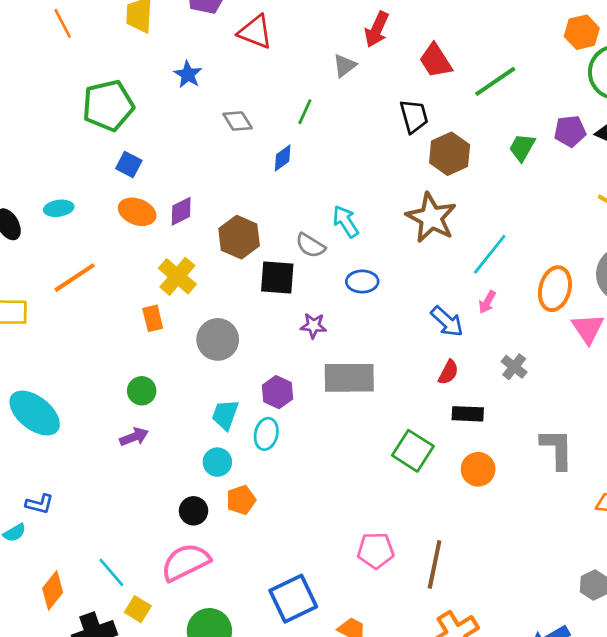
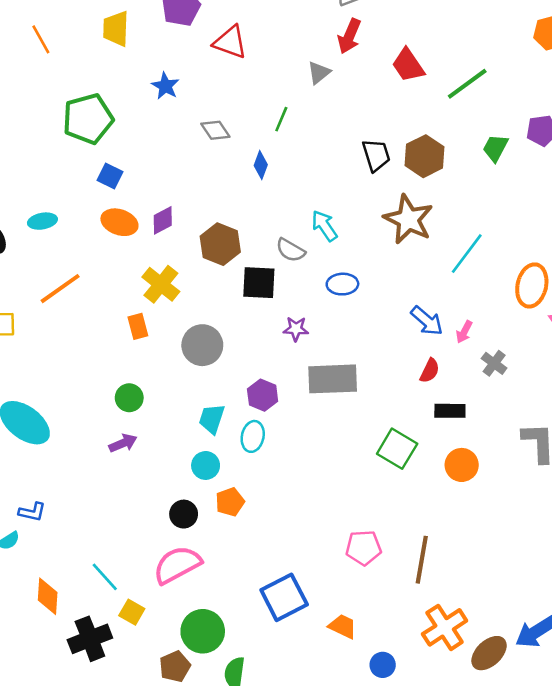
black trapezoid: (414, 116) -> (376, 155), moved
blue diamond: (283, 158) -> (261, 165), turned -32
pink arrow: (487, 302) -> (464, 332), moved
orange diamond: (53, 590) -> (48, 596), turned -33

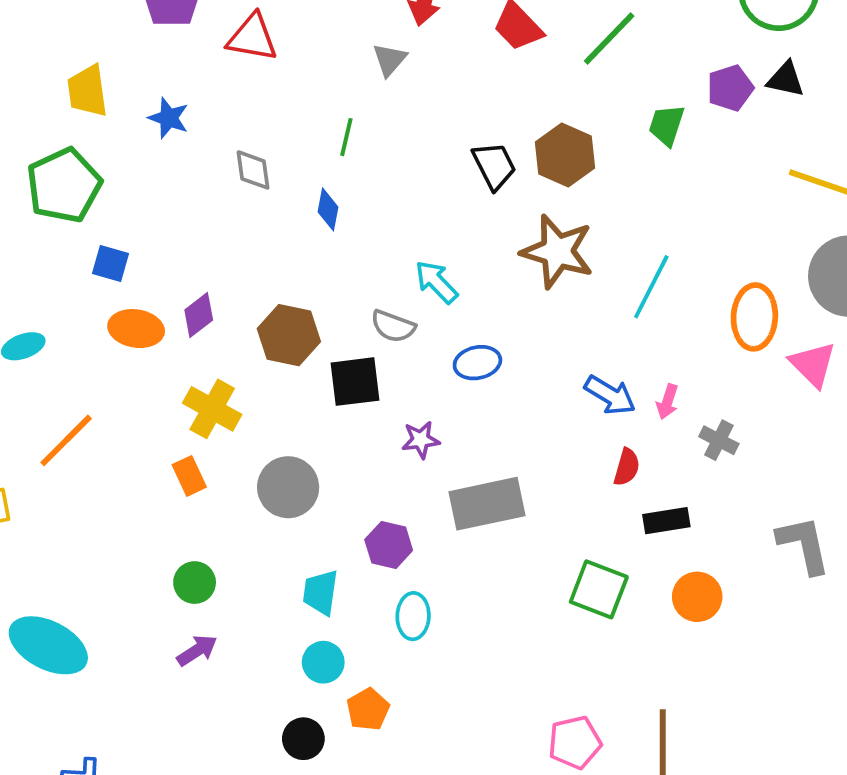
yellow trapezoid: (116, 29) -> (87, 91), moved
gray diamond: (215, 130) -> (253, 170), turned 36
cyan ellipse: (253, 436) -> (413, 616), moved

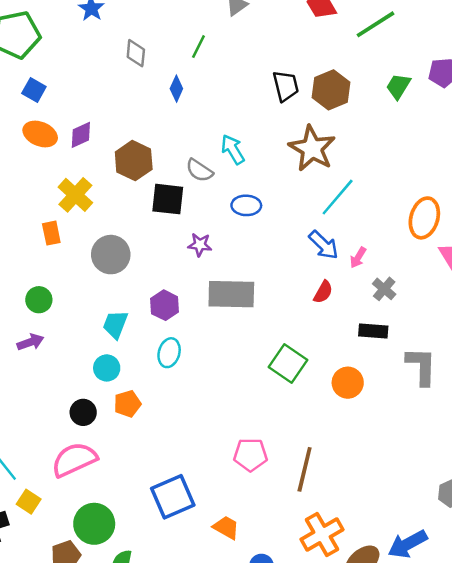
cyan line: (651, 287) -> (338, 197), moved
black rectangle: (666, 521) -> (373, 331), moved

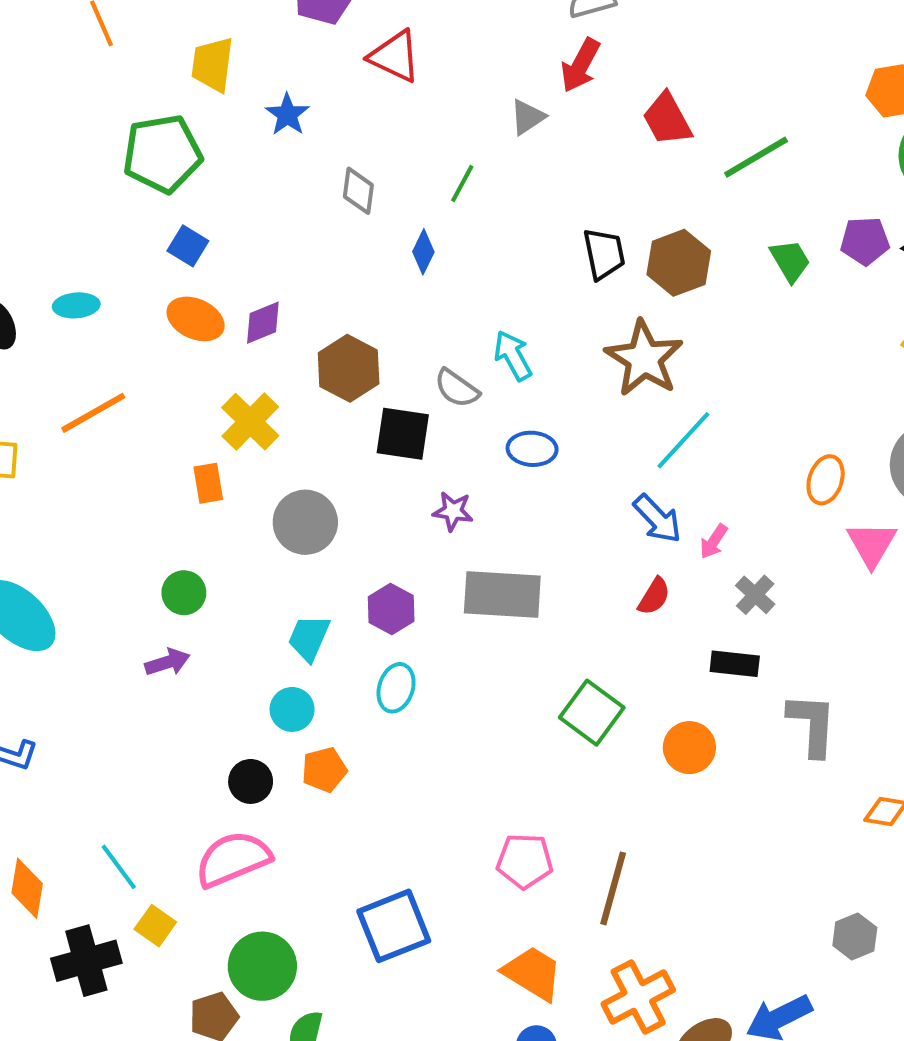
green trapezoid: (398, 86) -> (790, 261), turned 116
orange ellipse: (424, 218) -> (826, 480), size x0.7
orange trapezoid: (226, 527) -> (533, 973), moved, size x1.4

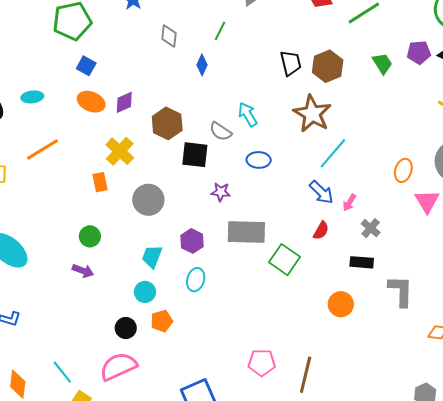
purple arrow: (167, 662) -> (83, 271), turned 40
green square: (592, 713) -> (285, 260), moved

